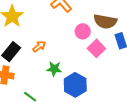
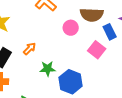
pink square: (96, 48) -> (97, 50), moved

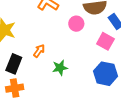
blue hexagon: (71, 82) -> (105, 74), moved

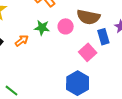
green star: (60, 68) -> (42, 28), moved

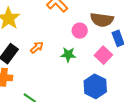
green star: (42, 28) -> (68, 55), moved

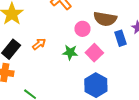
pink square: (103, 55) -> (94, 53), moved

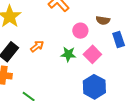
brown semicircle: (105, 19) -> (103, 20), size x0.6

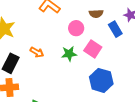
orange arrow: (37, 46) -> (37, 52), turned 80

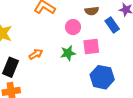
pink square: (93, 49) -> (91, 46), turned -36
orange arrow: (37, 52) -> (36, 54), turned -56

